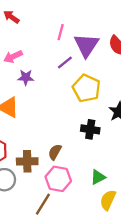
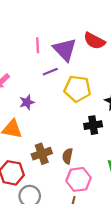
purple line: (65, 63) -> (50, 72), turned 35
purple star: (26, 77) -> (27, 102), moved
brown cross: (27, 161) -> (42, 154), moved

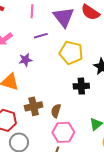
pink line: (38, 45) -> (32, 11), moved
purple line: (50, 72) -> (41, 36), moved

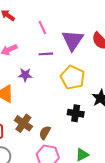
pink line: (32, 11) -> (42, 28), turned -40
brown cross: (34, 106) -> (23, 123), turned 36

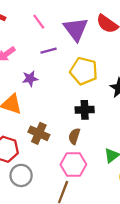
black cross: (76, 113) -> (85, 110), moved
brown semicircle: (45, 133) -> (74, 136), moved

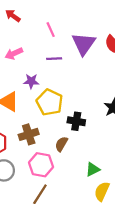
yellow pentagon: (84, 71) -> (50, 102), moved
brown cross: (39, 133) -> (29, 134), turned 36
pink hexagon: (73, 164) -> (41, 165), moved

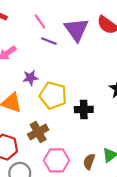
purple line: (54, 59) -> (49, 41), moved, turned 35
brown semicircle: (61, 144) -> (89, 162), moved

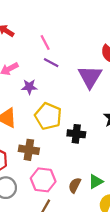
purple triangle: (76, 30) -> (90, 77), moved
purple star: (30, 78) -> (29, 87), moved
brown cross: (38, 132) -> (29, 150), turned 30

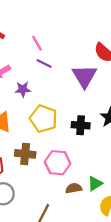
black cross: (76, 134) -> (81, 125), moved
pink hexagon: (43, 180) -> (58, 163), moved
brown semicircle: (75, 185) -> (74, 188), turned 56

